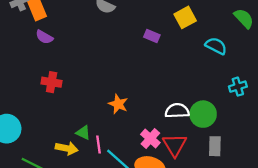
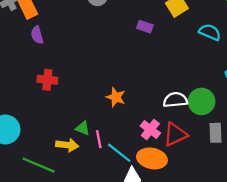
purple semicircle: (44, 37) -> (37, 35), turned 48
red triangle: (175, 145) -> (175, 134), turned 40

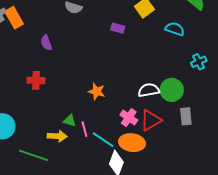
purple semicircle: (37, 35) -> (46, 43), moved

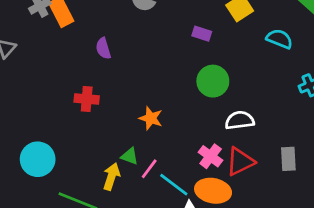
green circle: (172, 90) -> (213, 81), moved
orange star: (97, 91) -> (151, 118), moved
pink line: (84, 129) -> (149, 169), turned 49
yellow arrow: (57, 136) -> (112, 177), turned -78

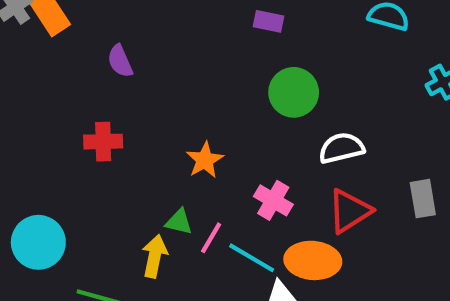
orange star: (151, 118) -> (205, 160), turned 30
pink cross: (211, 156) -> (273, 200), moved

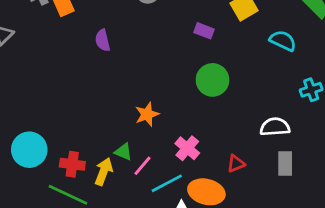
red cross: (103, 142) -> (72, 164), moved
white semicircle: (341, 148) -> (275, 127), moved
red triangle: (349, 211) -> (236, 164), size x0.6
cyan line: (252, 258) -> (167, 183), turned -68

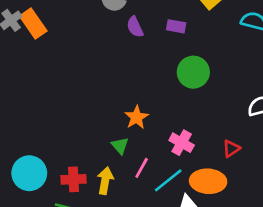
purple semicircle: (103, 40) -> (135, 27), moved
green triangle: (123, 152) -> (120, 146), moved, turned 36

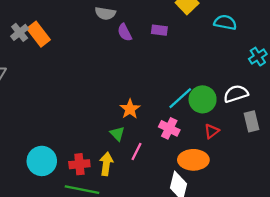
green circle: (193, 72) -> (203, 99), moved
cyan line: (168, 180) -> (180, 98), moved

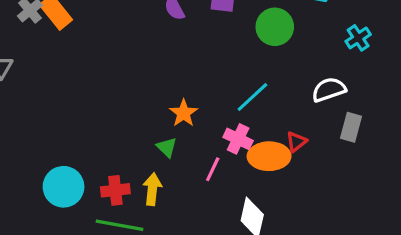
green circle: (203, 99) -> (275, 27), moved
gray rectangle: (251, 121) -> (351, 127), turned 30
pink line: (137, 152) -> (213, 169), moved
orange ellipse: (193, 160) -> (269, 156), moved

